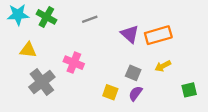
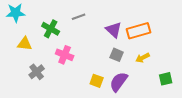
green cross: (46, 17) -> (51, 29), moved
gray square: (133, 73) -> (117, 55), moved
gray cross: (42, 82) -> (37, 72), size x0.7
purple semicircle: (135, 93) -> (119, 82), size x1.5

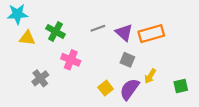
gray line: (79, 17) -> (98, 28), moved
yellow triangle: (25, 44) -> (27, 38), moved
yellow arrow: (143, 58) -> (150, 76), moved, turned -32
yellow square: (97, 81) -> (106, 88), turned 32

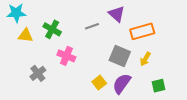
purple triangle: (124, 33) -> (117, 14), moved
gray square: (127, 60) -> (120, 56), size x1.5
yellow arrow: (150, 76) -> (145, 59), moved
green square: (181, 86) -> (159, 86), moved

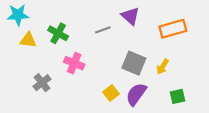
orange rectangle: (142, 31) -> (173, 29), moved

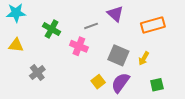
yellow triangle: (28, 40) -> (16, 45), moved
pink cross: (74, 63) -> (79, 46), moved

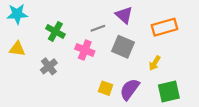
gray square: (118, 55) -> (123, 47), moved
gray cross: (37, 73) -> (49, 66), moved
yellow square: (98, 82) -> (106, 88), turned -32
green square: (157, 85) -> (169, 91), size x1.5

